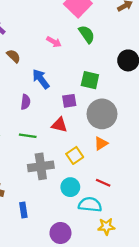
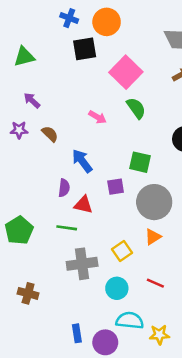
red triangle: (59, 125) -> (83, 205), moved
cyan semicircle: (90, 205) -> (130, 320), moved
blue rectangle: (23, 210) -> (77, 333), moved

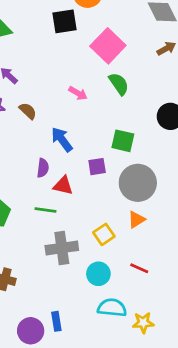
purple circle: (105, 342) -> (31, 331), moved

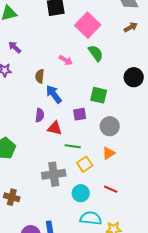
brown semicircle: (28, 111) -> (40, 76), moved, turned -128
gray circle: (138, 183) -> (110, 126), size x0.7
green line: (46, 210) -> (73, 146), moved

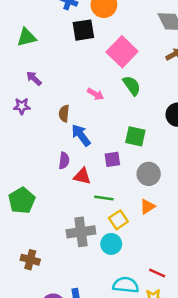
red line: (111, 189) -> (157, 273), moved
cyan circle: (81, 193) -> (111, 244), moved

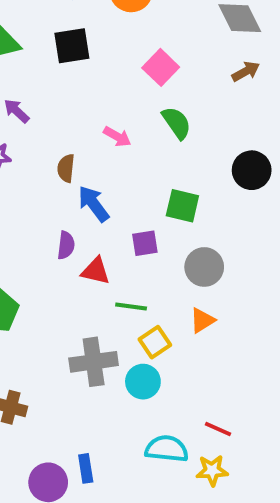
black square: (83, 30) -> (72, 46), moved
pink square: (122, 52) -> (161, 67), size x0.7

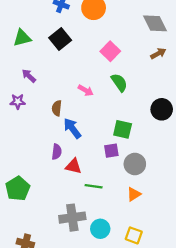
black square: (72, 46) -> (60, 39), turned -30
purple square: (145, 243) -> (111, 151), moved
yellow square: (155, 342) -> (134, 235), moved, turned -36

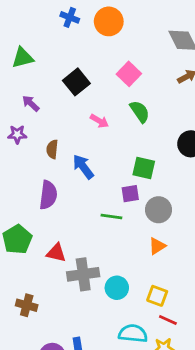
black square: (60, 39) -> (76, 82), moved
brown semicircle: (57, 108) -> (52, 149), moved
purple semicircle: (57, 152) -> (48, 195), moved, size x1.5
red triangle: (73, 166) -> (56, 253), moved
green line: (94, 186) -> (111, 216), moved

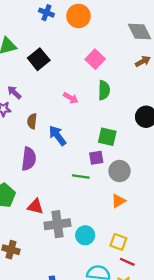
black square: (76, 82) -> (39, 59), moved
purple arrow: (31, 103) -> (14, 92), moved
green semicircle: (140, 112) -> (104, 90), turned 36

